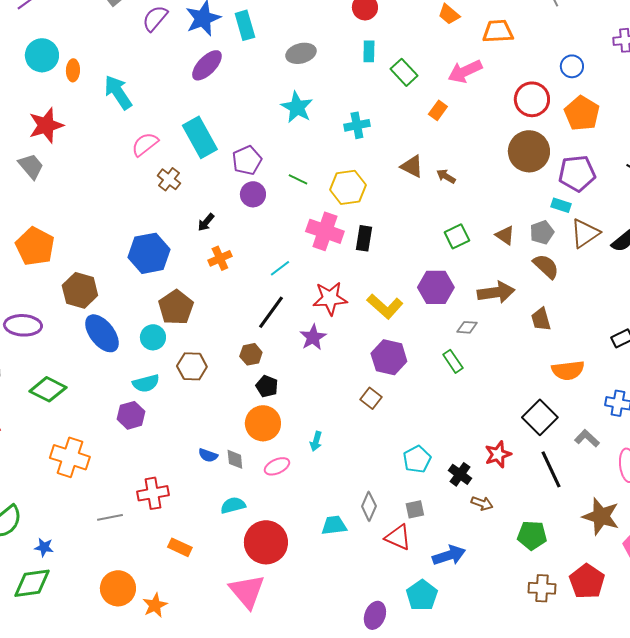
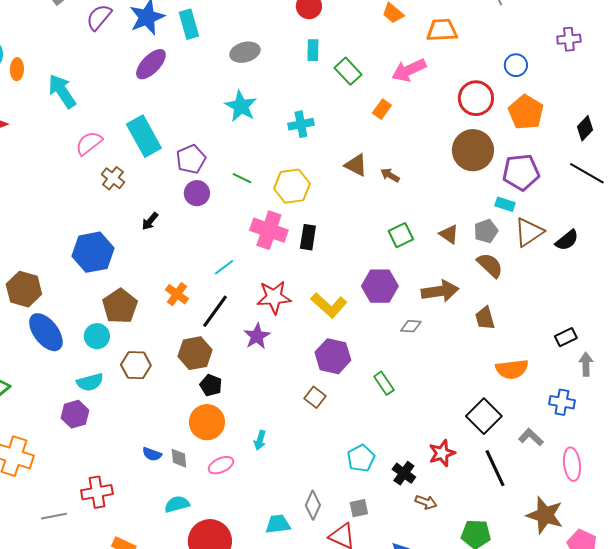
orange cross: (220, 258) -> (177, 294), moved, turned -30
brown hexagon: (251, 354) -> (195, 353), size x1.5
green rectangle: (453, 361) -> (384, 383), moved

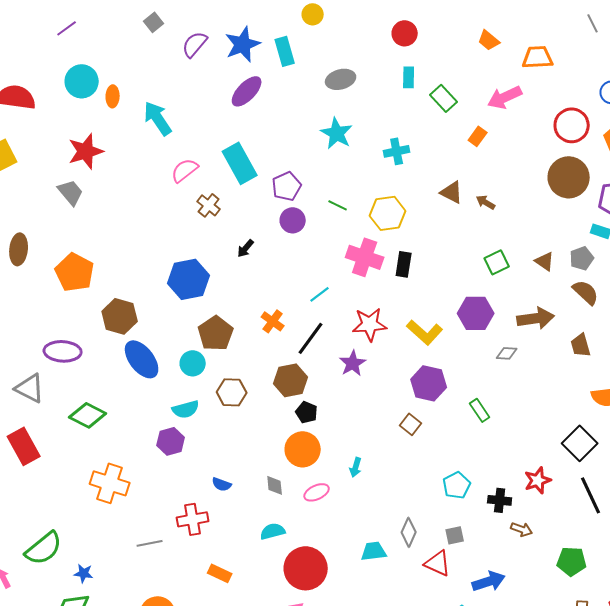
blue semicircle: (152, 454) -> (222, 484), moved
black cross: (404, 473) -> (500, 500), turned -30

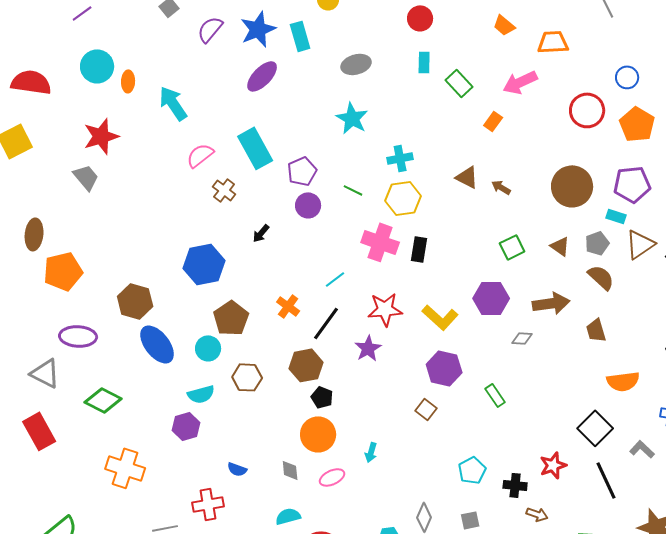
cyan cross: (397, 151) -> (400, 158), moved
brown circle: (569, 177) -> (572, 186), moved
orange pentagon: (75, 272) -> (63, 271), moved, turned 30

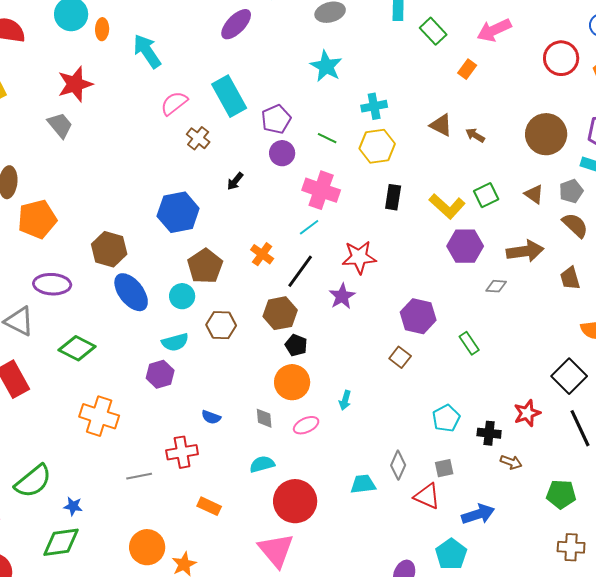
pink cross: (380, 242) -> (321, 190), moved
yellow L-shape: (440, 317) -> (447, 206), moved

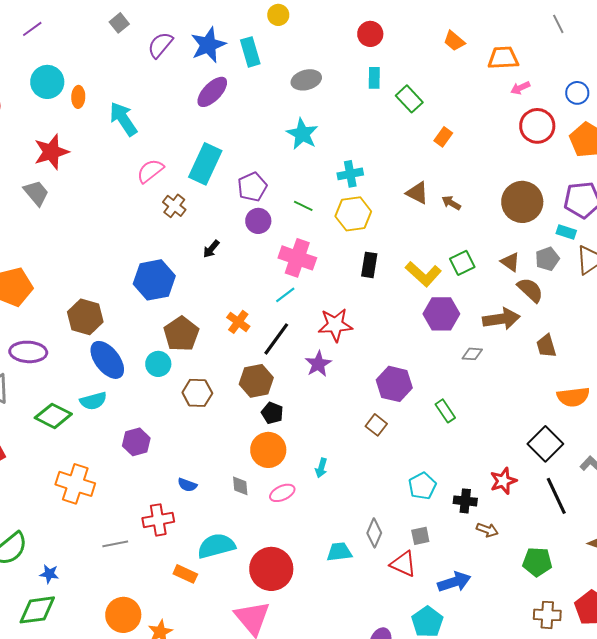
pink arrow: (494, 30) -> (520, 88), moved, size x0.6
cyan rectangle: (229, 96) -> (205, 164), turned 54
brown semicircle: (575, 225) -> (530, 290), moved
cyan semicircle: (175, 342) -> (93, 401), moved
cyan semicircle: (262, 464) -> (216, 546), moved, size x1.5

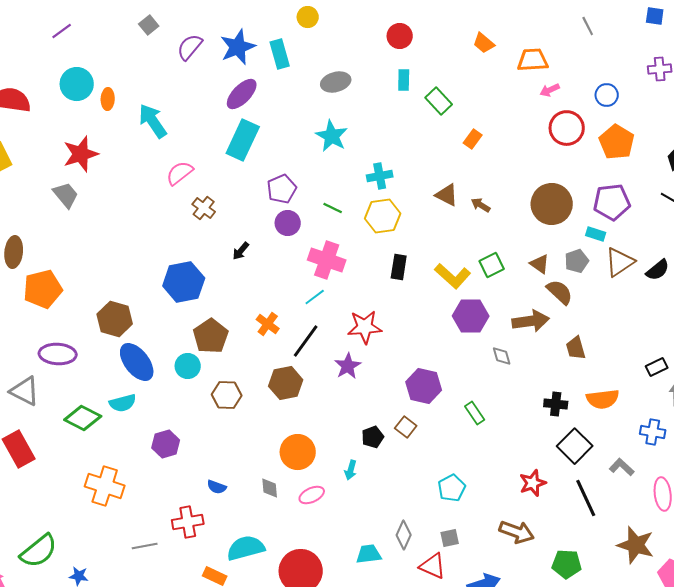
cyan rectangle: (205, 164) -> (243, 140), moved
gray diamond: (472, 354) -> (502, 356), turned 70
black pentagon: (272, 413) -> (373, 437), moved, turned 30
black cross: (465, 501) -> (556, 404), moved
brown arrow: (487, 530) -> (517, 532), size x1.6

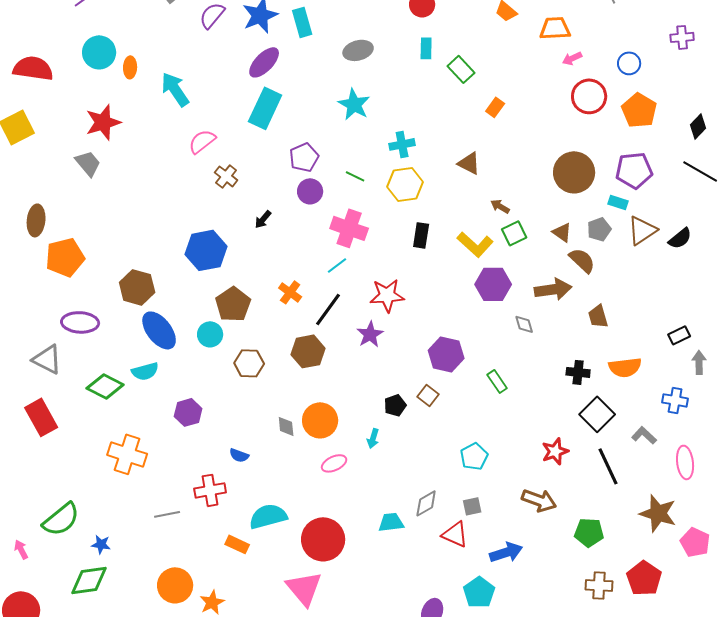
brown arrow: (481, 205) -> (500, 206), moved
gray diamond: (270, 488) -> (286, 426), moved
gray diamond: (404, 535) -> (426, 503), turned 36

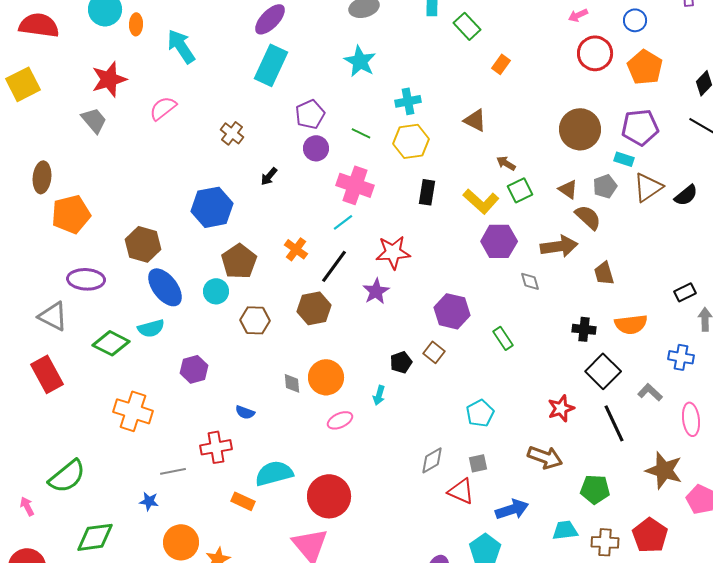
pink semicircle: (202, 141) -> (163, 108), moved
cyan trapezoid: (391, 522) -> (565, 530), moved
blue star: (101, 544) -> (149, 501), moved

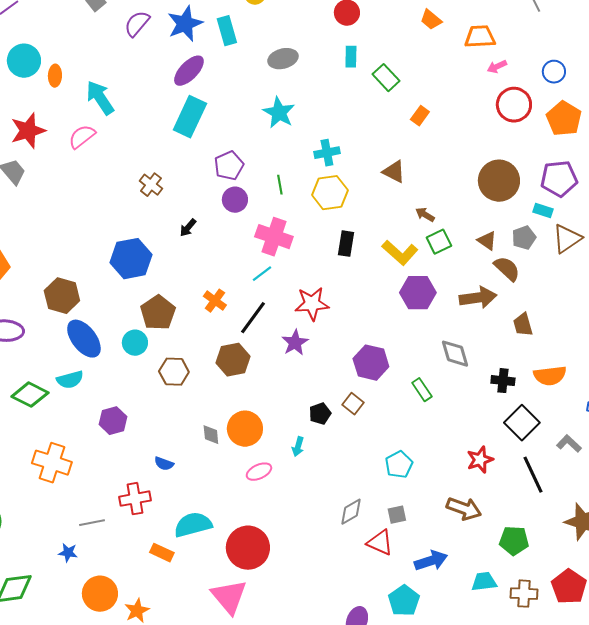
pink semicircle: (163, 108) -> (82, 137), moved
green line: (361, 133) -> (280, 185), turned 54
gray diamond: (530, 281) -> (455, 354), moved, size x1.5

